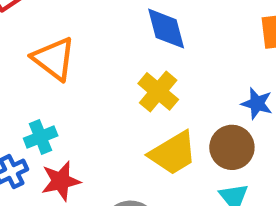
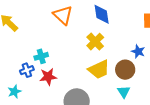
orange triangle: (54, 59) -> (63, 15), moved

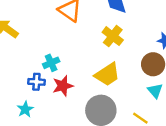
yellow trapezoid: (99, 69) -> (107, 74), moved
blue cross: (27, 70) -> (36, 82), turned 32

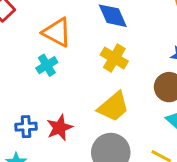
cyan cross: (51, 63) -> (47, 65), moved

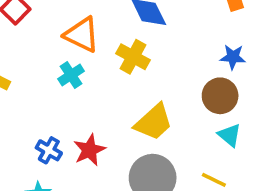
yellow cross: (114, 58) -> (133, 57), moved
blue cross: (26, 127) -> (49, 150), turned 35

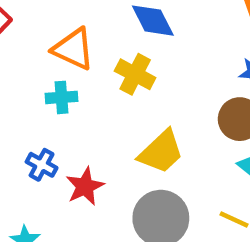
cyan cross: (71, 75) -> (61, 97), turned 30
blue cross: (49, 150) -> (42, 165), moved

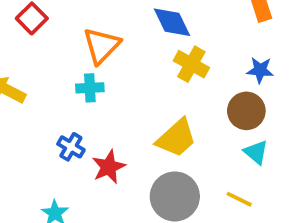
orange triangle: (73, 49) -> (101, 46), turned 48
yellow cross: (135, 74) -> (191, 64), moved

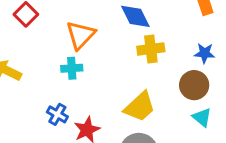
yellow cross: (191, 64) -> (151, 49), turned -36

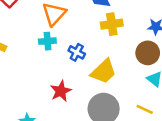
blue cross: (57, 114) -> (77, 52), moved

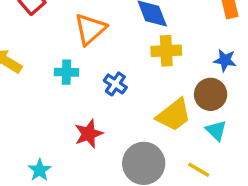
cyan cross: (47, 41) -> (66, 72), moved
yellow trapezoid: (104, 71) -> (174, 115), moved

